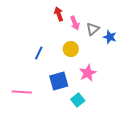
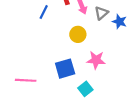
blue line: (39, 53) -> (44, 12), moved
pink star: (88, 73) -> (96, 60), turned 30

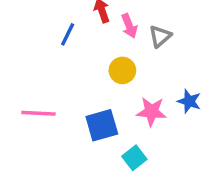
blue star: (119, 22) -> (189, 101), moved
pink line: (26, 80) -> (38, 113), moved

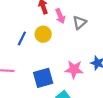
blue line: (68, 34) -> (22, 38), moved
yellow circle: (122, 70) -> (43, 34), moved

